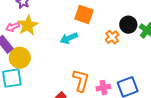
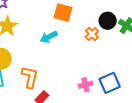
orange L-shape: (81, 80) -> (30, 77), moved

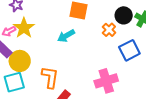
blue square: (110, 83) -> (129, 50), moved
pink cross: (86, 85) -> (106, 81), size x1.6

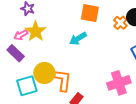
orange cross: (109, 30) -> (120, 23), moved
yellow circle: (20, 61) -> (44, 73), moved

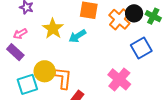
orange cross: (120, 23) -> (119, 19), size x1.5
yellow star: (36, 31) -> (53, 29), moved
pink cross: (119, 83) -> (119, 79), turned -30

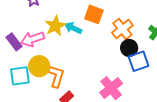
black circle: (134, 13) -> (129, 48), moved
pink arrow: (20, 34) -> (32, 39), moved, size x1.6
cyan arrow: (77, 36) -> (73, 28), moved, turned 48

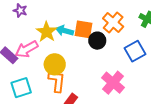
orange square: (94, 14) -> (84, 29), moved
black circle: (129, 48) -> (97, 41), moved
yellow circle: (39, 66) -> (55, 64), moved

